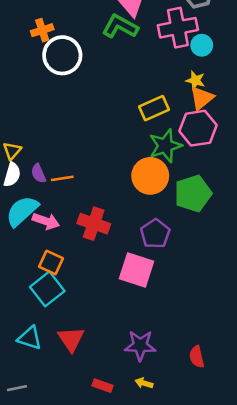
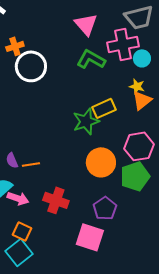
green L-shape: (120, 26) -> (91, 59), moved
pink hexagon: (198, 128) -> (139, 146), moved
green star: (165, 146) -> (86, 121), moved

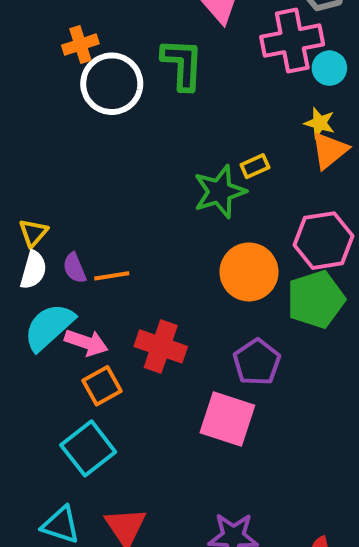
green L-shape: (91, 59) -> (182, 64), moved, turned 64
yellow rectangle: (104, 108) -> (255, 166), size x0.6
orange square: (22, 231) -> (102, 386), moved, turned 36

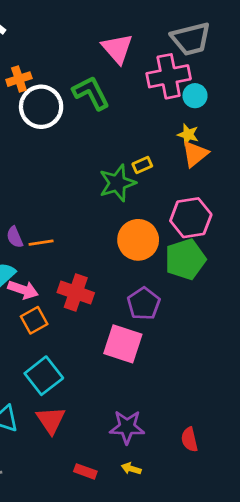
green L-shape: (182, 64) -> (91, 93), turned -30
cyan square: (88, 448) -> (44, 376), moved

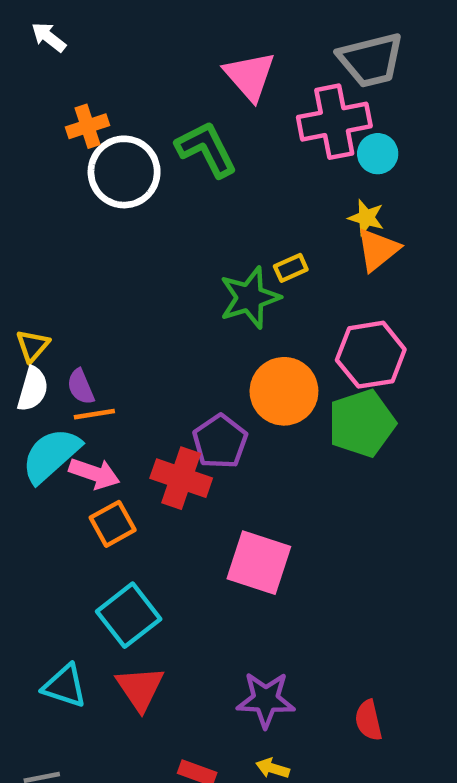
orange line: (41, 243) -> (94, 414), moved
purple pentagon: (144, 304) -> (220, 442), moved

